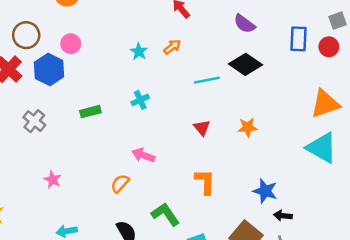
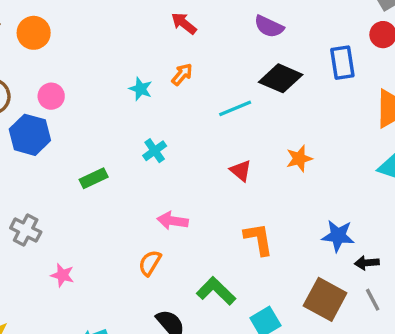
blue rectangle: (299, 39) -> (342, 63), moved
gray cross: (34, 121) -> (26, 230), moved

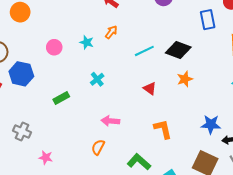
black diamond: (281, 78) -> (178, 50), moved
pink circle: (51, 96) -> (54, 47), moved

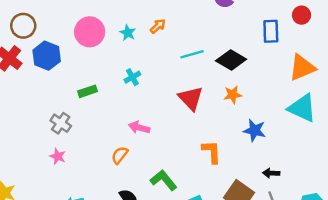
pink circle: (54, 47) -> (90, 32), size x1.6
red triangle: (150, 88) -> (191, 98), size x1.6
blue star: (211, 124) -> (255, 130), moved
orange L-shape: (163, 129) -> (212, 152), moved
gray cross: (22, 131) -> (61, 123), moved

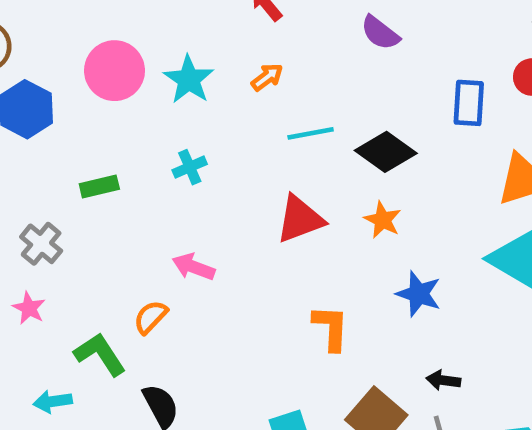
orange arrow: (158, 26) -> (267, 77), moved
cyan star: (128, 33) -> (189, 79), size x1.5
orange star: (233, 95) -> (383, 220), turned 30
red triangle: (191, 98) -> (300, 219), turned 48
green L-shape: (164, 180) -> (100, 354), moved

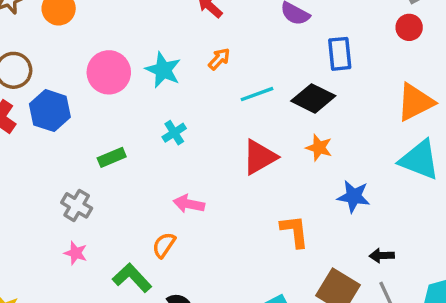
blue rectangle: (469, 103) -> (340, 54), moved

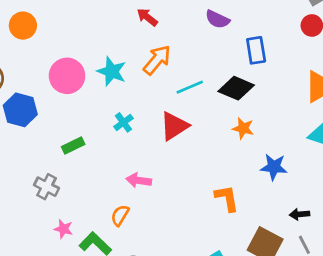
orange arrow: (219, 59) -> (157, 60), size x1.6
red triangle: (260, 157) -> (174, 126), moved
pink star: (76, 253) -> (63, 229), moved

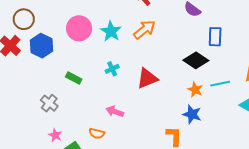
cyan line: (190, 87) -> (220, 84), moved
green rectangle: (73, 146) -> (74, 78), turned 42
blue star: (274, 167) -> (192, 114), moved
orange semicircle: (120, 215) -> (97, 133), turned -119

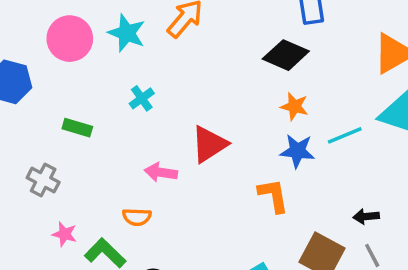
red triangle: (147, 78) -> (209, 144), moved
cyan line: (220, 84) -> (345, 135), moved

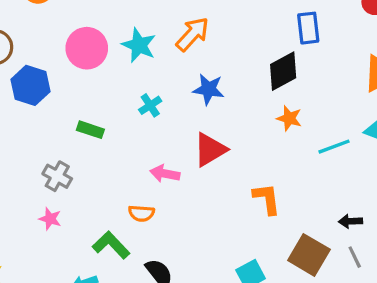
black diamond: (286, 55) -> (283, 71), turned -54
blue star: (297, 151) -> (209, 89), moved
pink star: (65, 234) -> (50, 219), moved

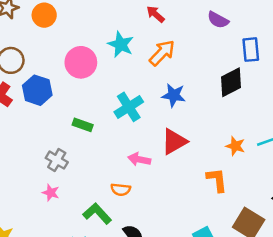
cyan star: (139, 45) -> (121, 44), moved
cyan cross: (150, 105) -> (129, 107), size x1.6
orange star: (289, 118) -> (235, 146), moved

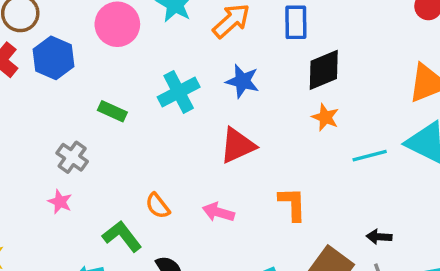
blue rectangle: (251, 50) -> (296, 22), moved
orange star: (235, 146) -> (325, 117), moved
pink arrow: (139, 159) -> (218, 212), moved
orange semicircle: (121, 190) -> (158, 206), turned 42

